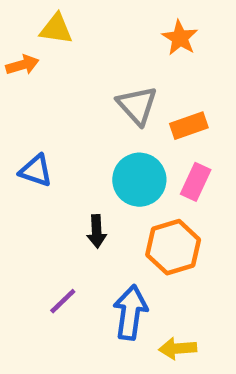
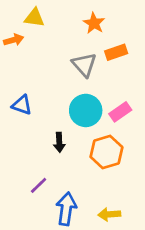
orange star: (180, 38) -> (94, 23), moved
orange rectangle: (189, 126) -> (116, 52), moved
pink rectangle: (196, 182) -> (120, 112), turned 30
blue arrow: (130, 312) -> (66, 209), moved

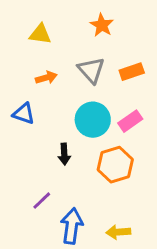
yellow triangle: (34, 18) -> (40, 34), moved
orange arrow: (14, 40) -> (46, 78), moved
orange rectangle: (116, 52) -> (132, 72), moved

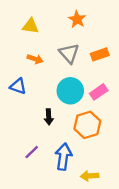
orange arrow: (46, 78) -> (35, 59), turned 35
blue arrow: (72, 226) -> (63, 157), moved

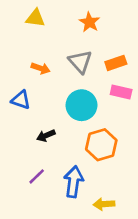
yellow triangle: (31, 26) -> (35, 18), moved
pink rectangle: (99, 92) -> (121, 92), moved, turned 48
black arrow: (49, 117) -> (46, 136), moved, turned 70

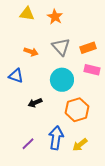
orange star: (89, 22) -> (55, 17), moved
purple line: (37, 176) -> (28, 144), moved
yellow arrow: (104, 204) -> (80, 145), moved, turned -35

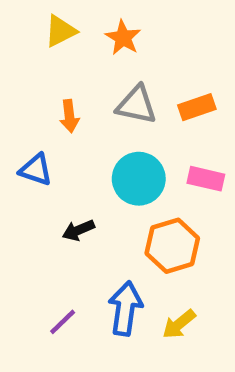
yellow triangle: (27, 14) -> (60, 31), turned -35
gray triangle: (61, 47) -> (136, 105), turned -36
orange arrow: (31, 52) -> (69, 116), turned 64
pink rectangle: (92, 70) -> (206, 179), moved

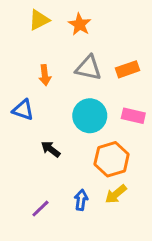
black arrow: (78, 230) -> (51, 149), turned 60
blue arrow: (125, 308) -> (81, 200), size x0.6
yellow arrow: (179, 324) -> (116, 194), moved

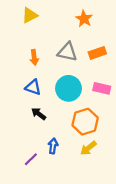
orange star: (80, 24) -> (84, 19), moved
blue triangle: (23, 110) -> (33, 87), moved
blue arrow: (81, 200) -> (53, 146), moved

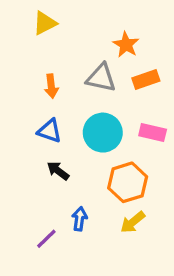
orange star: (84, 19) -> (126, 45), moved

